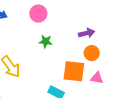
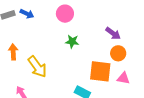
purple arrow: (87, 33) -> (113, 33), turned 49

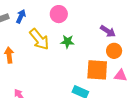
blue arrow: (27, 14) -> (21, 16), turned -88
yellow arrow: (37, 67) -> (39, 39), moved

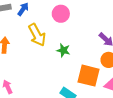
green star: (67, 42) -> (63, 50), moved

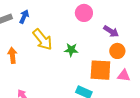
pink circle: (61, 14) -> (84, 13), moved

